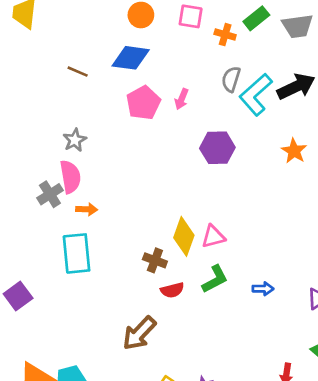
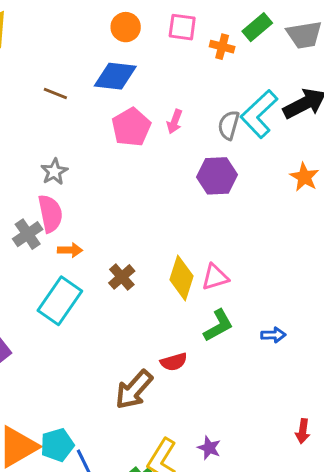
gray semicircle: (231, 79) -> (229, 125), moved
cyan rectangle: (77, 253) -> (60, 301), turned 42
brown cross: (155, 260) -> (122, 277), moved, turned 30
red semicircle: (172, 290) -> (174, 362), moved

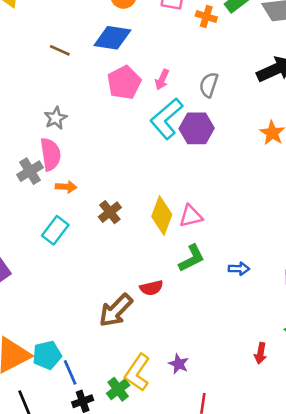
cyan L-shape: (259, 114) -> (166, 119), moved
cyan rectangle: (60, 301) -> (55, 230), size x0.7

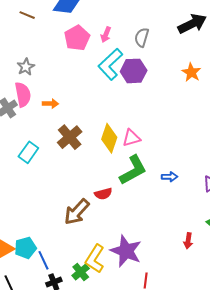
orange arrow: (66, 187) -> (50, 104), moved
brown cross: (110, 212) -> (70, 137), size x1.4
green L-shape: (192, 258) -> (133, 170), size x1.4
purple star: (179, 364) -> (126, 251), size x2.0

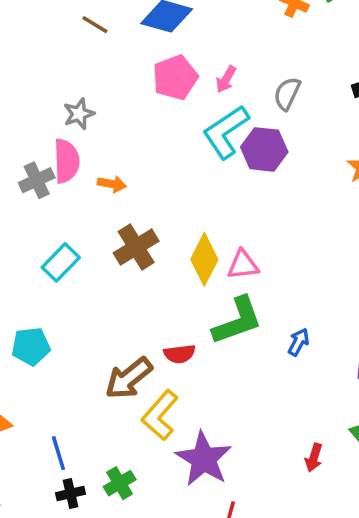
blue arrow: (170, 177) -> (299, 342), turned -70
cyan pentagon: (25, 248) -> (31, 346), moved
yellow L-shape: (95, 259) -> (160, 415), moved

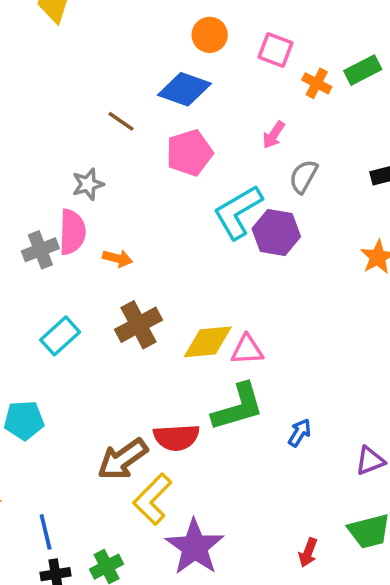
brown line: (95, 25) -> (121, 121), moved
pink arrow: (226, 79) -> (274, 135), moved
yellow diamond: (204, 259) -> (208, 342), turned 54
red semicircle: (180, 354) -> (176, 437), size x1.4

